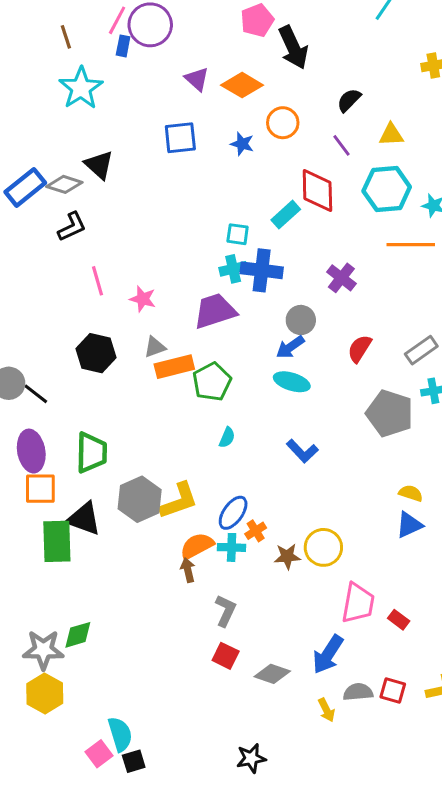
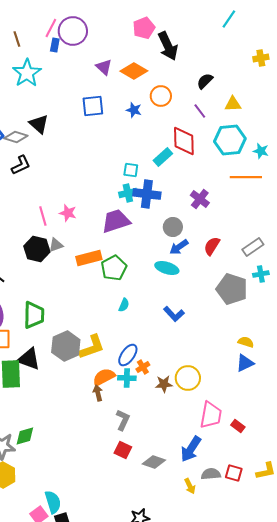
pink line: (98, 281) -> (43, 216), moved
gray triangle: (155, 347) -> (56, 245), moved
blue arrow: (290, 347) -> (179, 247), moved

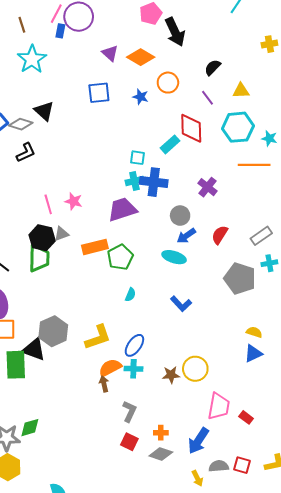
green trapezoid: (34, 315) -> (39, 258), moved
gray hexagon: (66, 346) -> (53, 331), moved
orange cross: (143, 367) -> (161, 433), moved, turned 32

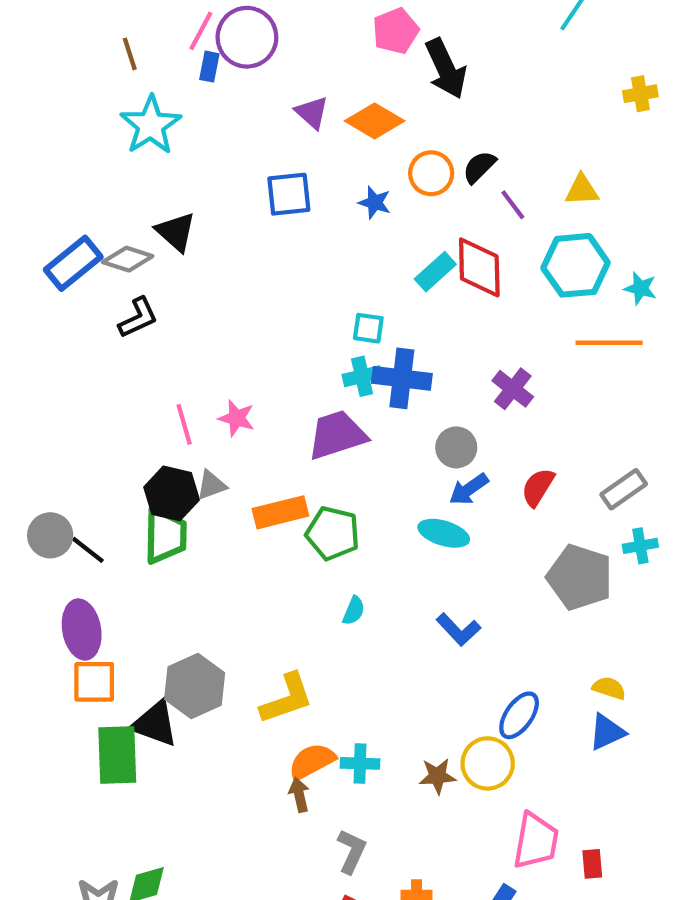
black semicircle: (213, 67) -> (479, 167), moved
cyan rectangle: (170, 144) -> (435, 272), moved
green pentagon: (120, 257) -> (333, 533), turned -30
blue ellipse: (134, 345) -> (519, 715), moved
red rectangle: (246, 417) -> (592, 864), turned 48

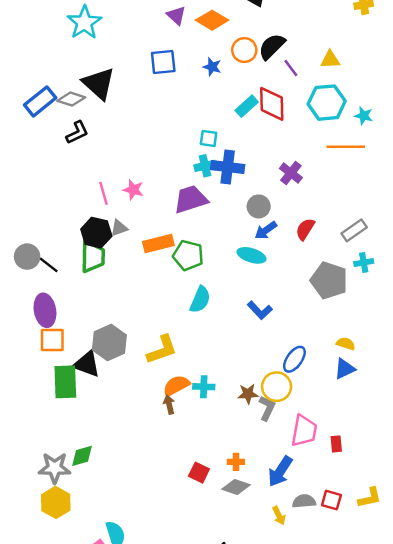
black semicircle: (479, 167) -> (272, 46), size x1.4
black triangle: (176, 232) -> (99, 83), size x1.4
cyan semicircle: (354, 611) -> (200, 300), size x1.6
gray L-shape: (352, 851) -> (267, 408), moved

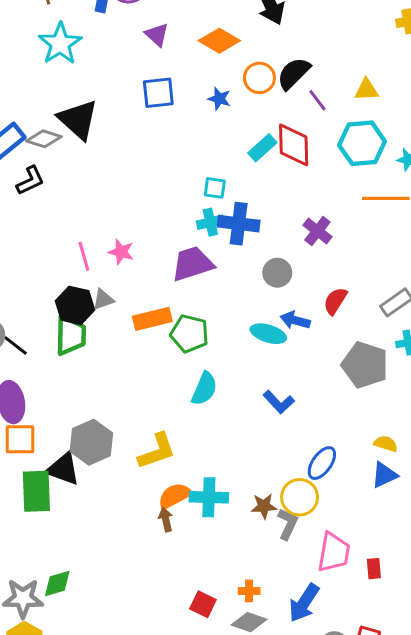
purple triangle: (176, 15) -> (157, 35), moved
black L-shape: (77, 132) -> (30, 181), moved
blue arrow: (266, 230) -> (295, 320), moved, turned 50
cyan cross: (204, 387) -> (209, 497), size x1.4

